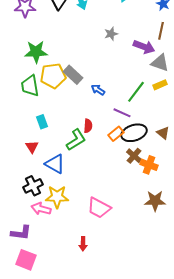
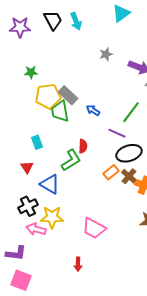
green star: (36, 52) -> (31, 72), size x0.6
green trapezoid: (30, 86) -> (60, 111), moved
orange rectangle: (116, 134) -> (111, 172), moved

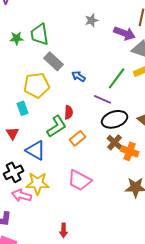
yellow pentagon: (48, 96) -> (37, 85), moved
green trapezoid: (60, 111) -> (40, 34), moved
orange rectangle: (111, 172) -> (78, 138), moved
pink trapezoid: (94, 228) -> (80, 180), moved

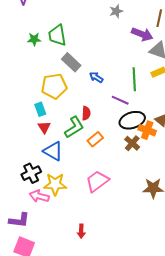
gray star: (92, 20) -> (116, 11), moved
green line: (117, 78) -> (134, 79), turned -40
red triangle: (13, 133) -> (44, 127), moved
orange cross: (130, 151) -> (147, 130), moved
pink trapezoid: (80, 180) -> (97, 181), turned 115

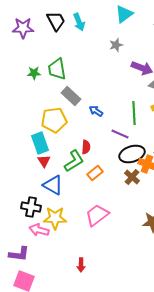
cyan rectangle: (40, 109) -> (40, 143), size x1.5
black cross: (31, 173) -> (31, 207), turned 36

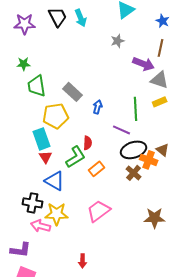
green trapezoid: (57, 69) -> (37, 86), moved
green star: (34, 73) -> (24, 64), moved
blue arrow: (96, 111) -> (98, 107), turned 72

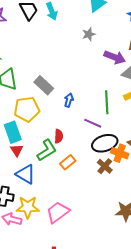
pink trapezoid: (99, 211) -> (58, 212), moved

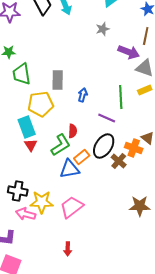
gray rectangle: (44, 85) -> (58, 80), turned 48
black ellipse: (105, 143) -> (104, 146), moved, turned -40
blue triangle: (26, 174) -> (70, 169), moved, turned -40

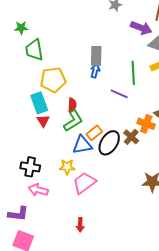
gray rectangle: (58, 80) -> (96, 56), moved
red semicircle: (73, 131) -> (72, 105), moved
black ellipse: (104, 146) -> (109, 143), moved
yellow star: (42, 202) -> (67, 167), moved, size x0.7

